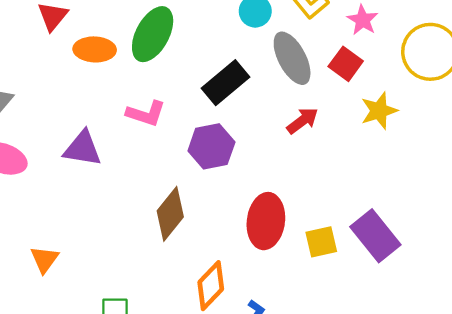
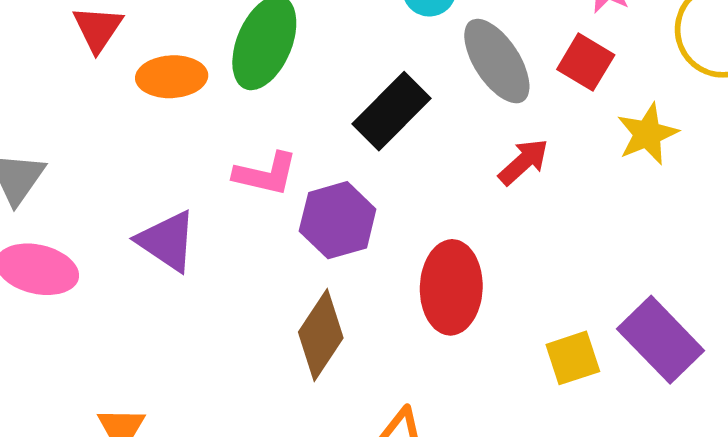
purple hexagon: (211, 146) -> (338, 220), moved
purple triangle: (83, 148) -> (167, 241), turned 30
red ellipse: (266, 221) -> (451, 287), moved

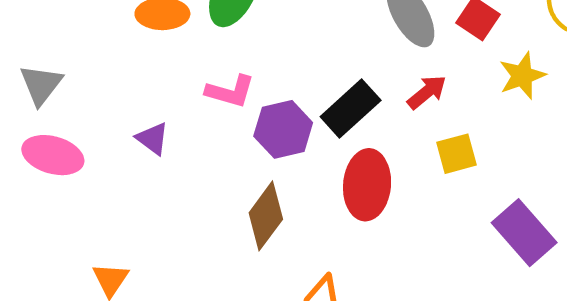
black rectangle: (392, 111) -> (351, 109), moved
purple triangle: (167, 241) -> (153, 139), size x0.7
yellow square: (573, 358) -> (456, 154), moved

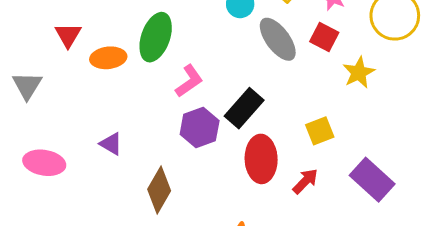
gray triangle: (41, 85) -> (27, 85), moved
pink L-shape: (230, 91) -> (189, 81), moved, turned -44
red arrow: (427, 92) -> (305, 181), moved
brown diamond: (266, 216) -> (159, 190), moved

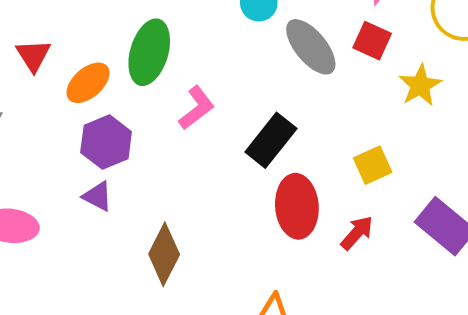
orange ellipse: (108, 58) -> (88, 83), turned -32
purple hexagon: (200, 127) -> (106, 142), moved

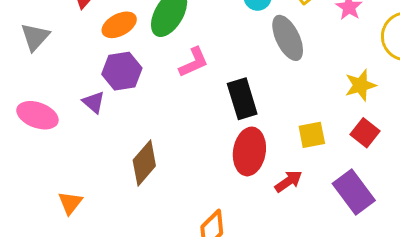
red square: (372, 41) -> (365, 133), moved
black rectangle: (271, 140) -> (242, 99), turned -69
purple triangle: (98, 196) -> (94, 102), moved

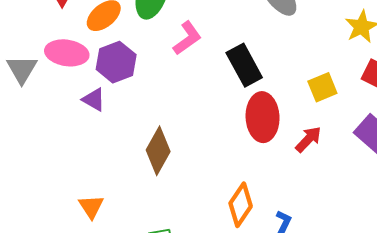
gray triangle: (35, 37) -> (22, 69), moved
pink ellipse: (37, 115) -> (67, 53), moved

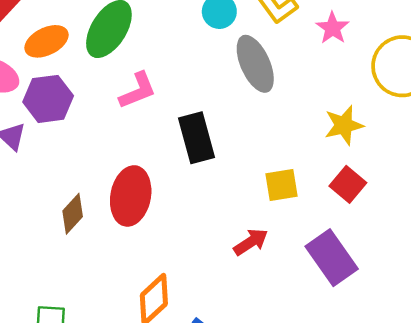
red ellipse: (263, 117) -> (131, 196), moved
brown diamond: (158, 151) -> (73, 214), size x0.7

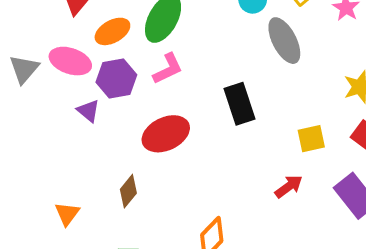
pink L-shape: (138, 91) -> (168, 69), moved
red ellipse: (131, 196) -> (166, 134), moved, turned 57
brown diamond: (73, 214) -> (128, 191), moved

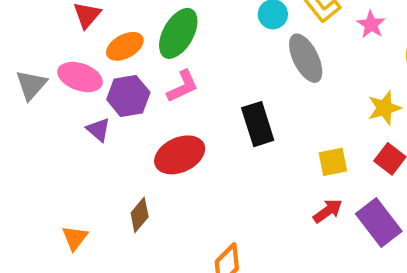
red arrow: (289, 187) -> (328, 211), moved

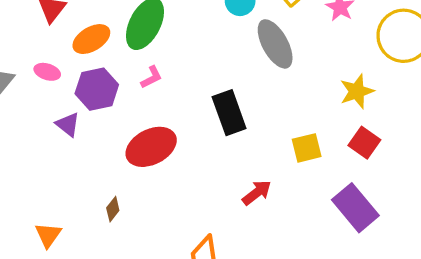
pink ellipse: (80, 77) -> (47, 72), size x0.6
pink L-shape: (183, 86) -> (151, 77), size x0.7
red arrow: (328, 211) -> (257, 193), moved
brown diamond: (140, 215) -> (113, 209), size x0.7

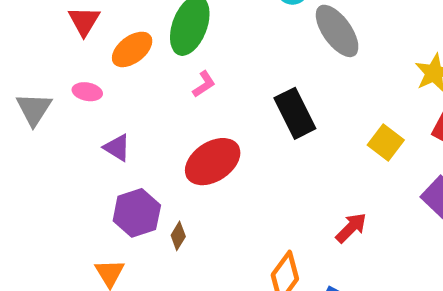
purple hexagon: (97, 89) -> (137, 213), moved
yellow square: (307, 148) -> (386, 142), turned -32
red arrow: (257, 193) -> (351, 228), moved

